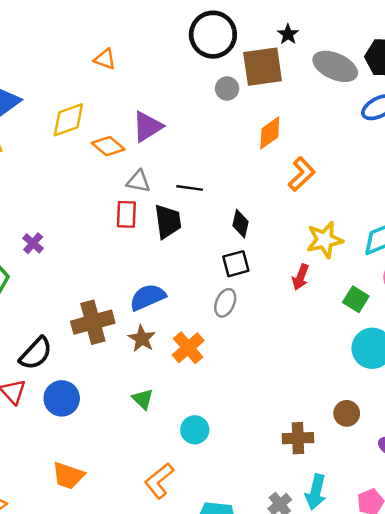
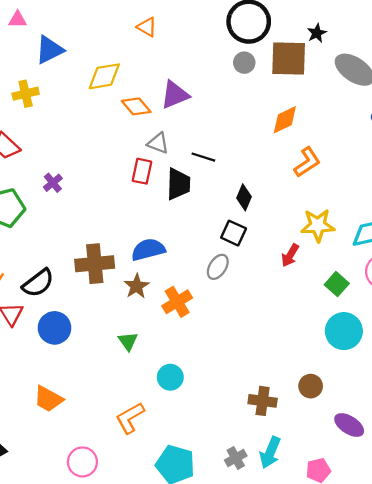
gray circle: (227, 89) -> (244, 63), moved
black square: (236, 264) -> (234, 233), turned 30

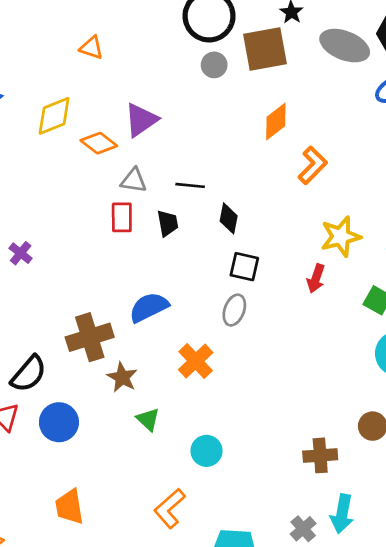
black trapezoid: (178, 184) -> (168, 223), size x0.7
black diamond: (244, 197) -> (229, 218), moved
brown star: (137, 286) -> (122, 377), moved
orange trapezoid: (48, 399) -> (69, 507), turned 64

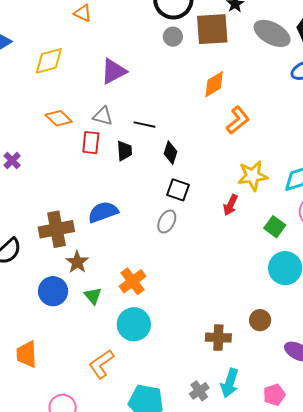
orange diamond: (99, 143) -> (59, 118), moved
orange cross: (196, 361) -> (132, 281), moved
blue circle: (59, 422) -> (53, 291), moved
cyan circle: (207, 451) -> (134, 324), size x1.4

